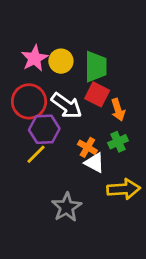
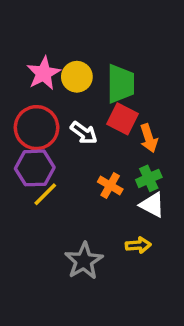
white arrow: (67, 106) -> (84, 133), size x0.7
purple hexagon: (44, 129) -> (35, 168), moved
white triangle: (94, 163) -> (152, 205), moved
yellow arrow: (124, 189) -> (138, 245), moved, size x0.6

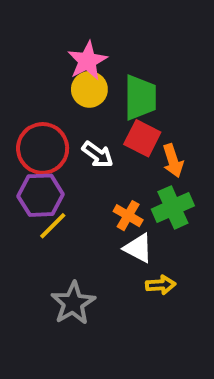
pink star: (44, 73) -> (87, 61), moved
green cross: (149, 178) -> (173, 207), size x1.4
white triangle: (152, 205) -> (138, 248), moved
gray star: (84, 261) -> (73, 303), moved

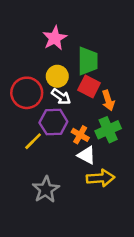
yellow circle: (89, 89) -> (57, 76), moved
purple hexagon: (41, 195) -> (53, 122), moved
yellow arrow: (161, 285) -> (101, 178), size x1.5

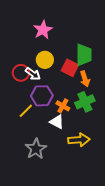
green trapezoid: (88, 61) -> (84, 55), moved
red circle: (27, 93) -> (21, 73), size x0.7
white arrow: (61, 97) -> (33, 74), moved
white triangle: (87, 155) -> (57, 122), moved

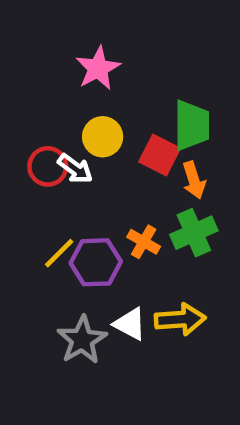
purple hexagon: (42, 96) -> (96, 262), moved
white triangle: (57, 122) -> (130, 324), moved

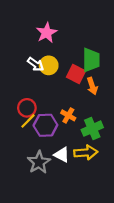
red circle: (48, 166) -> (27, 108), moved
white arrow: (75, 169) -> (36, 64), moved
green cross: (194, 233) -> (92, 129), moved

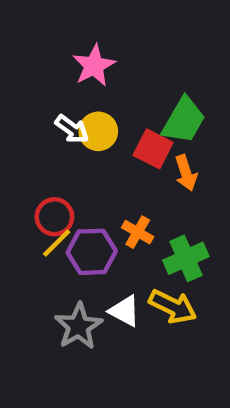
green trapezoid: (91, 60) -> (184, 120), turned 30
yellow arrow: (86, 153) -> (173, 307), turned 30

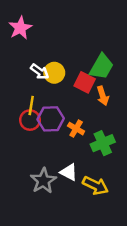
pink star: (94, 66) -> (20, 28), moved
yellow line: (57, 243) -> (31, 106), moved, turned -36
purple hexagon: (92, 252) -> (51, 119), moved
yellow arrow: (173, 307) -> (95, 186), moved

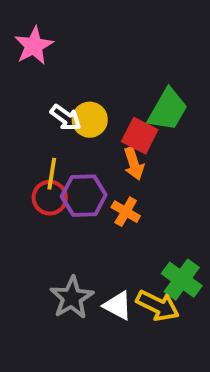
orange arrow: (103, 96) -> (134, 164), moved
green cross: (103, 143) -> (182, 280), moved, turned -30
white triangle: (69, 172) -> (118, 306), moved

